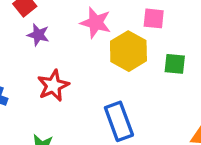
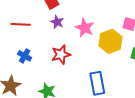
pink star: (96, 23) -> (85, 28), moved

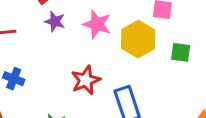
red star: (61, 55) -> (86, 80), moved

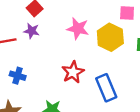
purple star: (55, 21) -> (32, 31), moved

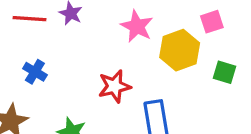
pink square: (127, 13) -> (212, 22), turned -35

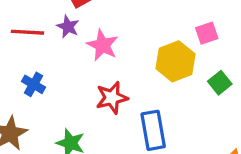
pink star: (137, 26) -> (102, 45), moved
green square: (224, 72) -> (220, 83), turned 35

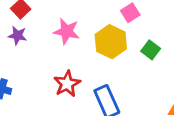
pink star: (102, 45) -> (67, 31), moved

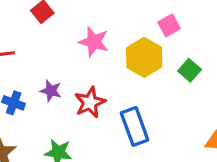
purple star: (18, 35) -> (51, 91), moved

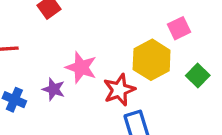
pink star: (94, 42) -> (81, 67), moved
red star: (90, 102) -> (119, 90), moved

